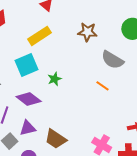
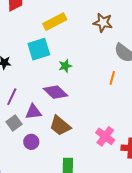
orange line: (103, 86) -> (112, 78), turned 64
purple diamond: (29, 99) -> (56, 92), moved

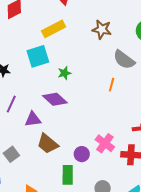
gray square: (14, 123) -> (11, 154), moved
brown trapezoid: (60, 126) -> (48, 144), moved
purple circle: (31, 142) -> (82, 154), moved

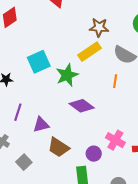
yellow rectangle: (54, 29) -> (90, 52), moved
green star: (64, 73) -> (67, 75), size x1.6
purple diamond: (55, 99) -> (82, 106), moved

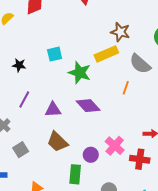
cyan square: (39, 62) -> (55, 54), size x0.7
green star: (67, 75) -> (80, 73), turned 30
purple triangle: (41, 125) -> (53, 110), moved

